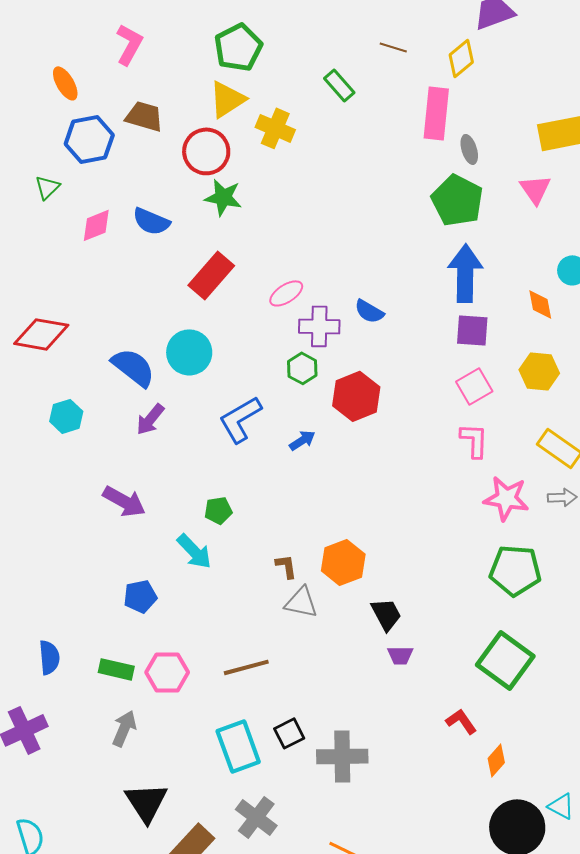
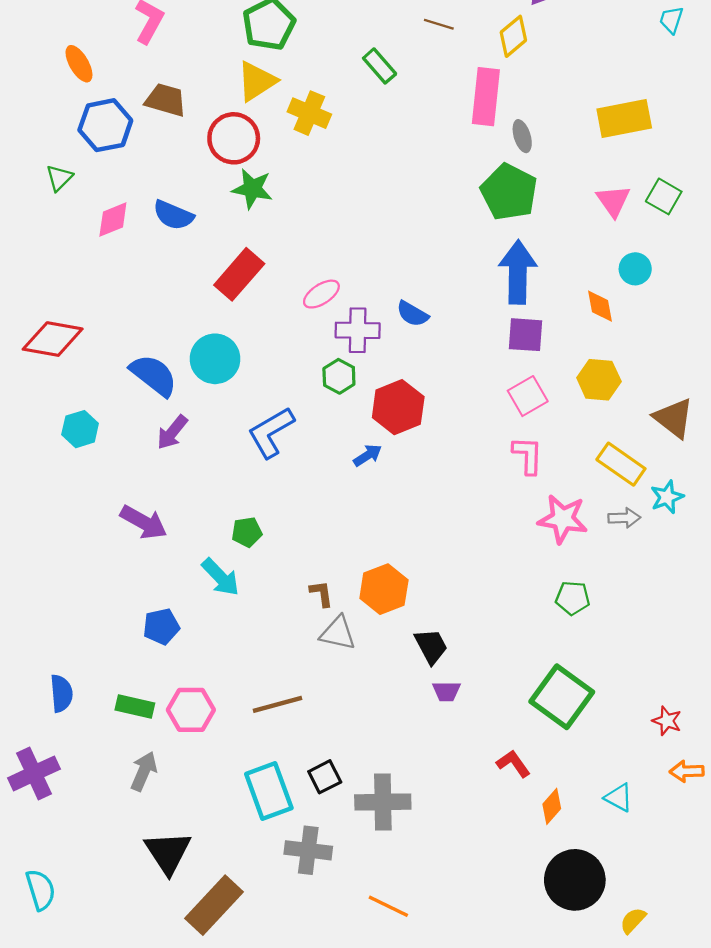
pink triangle: (535, 189) -> (613, 201), moved
blue arrow: (302, 440) -> (367, 455), moved
green pentagon: (515, 570) -> (573, 598), size x0.6
cyan triangle: (561, 806) -> (619, 798), moved
gray cross: (256, 817) -> (308, 850), moved, turned -30

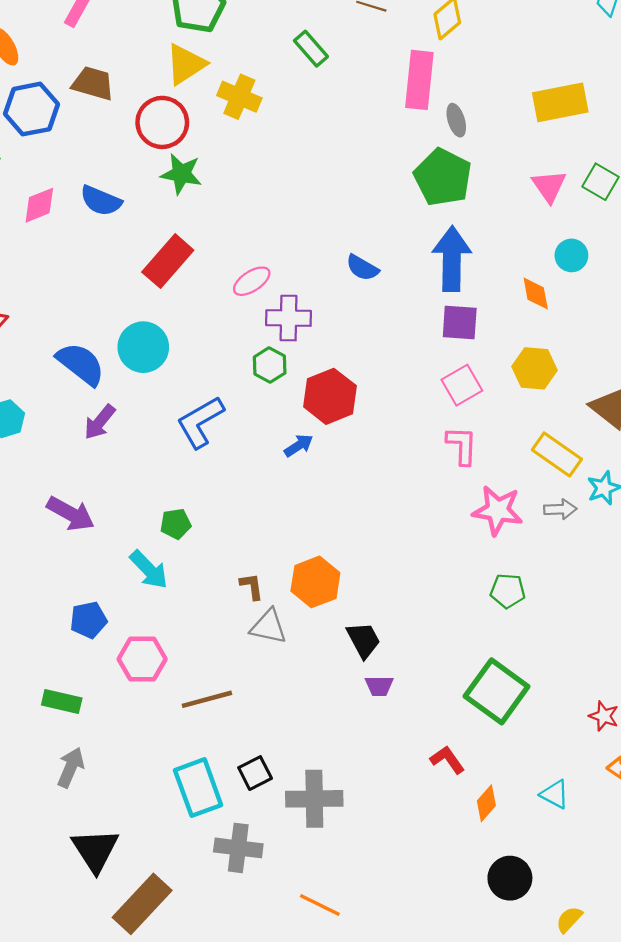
blue semicircle: (412, 314) -> (362, 268), moved
pink hexagon: (191, 710) -> (142, 659), moved
black circle: (575, 880) -> (510, 878), size x0.7

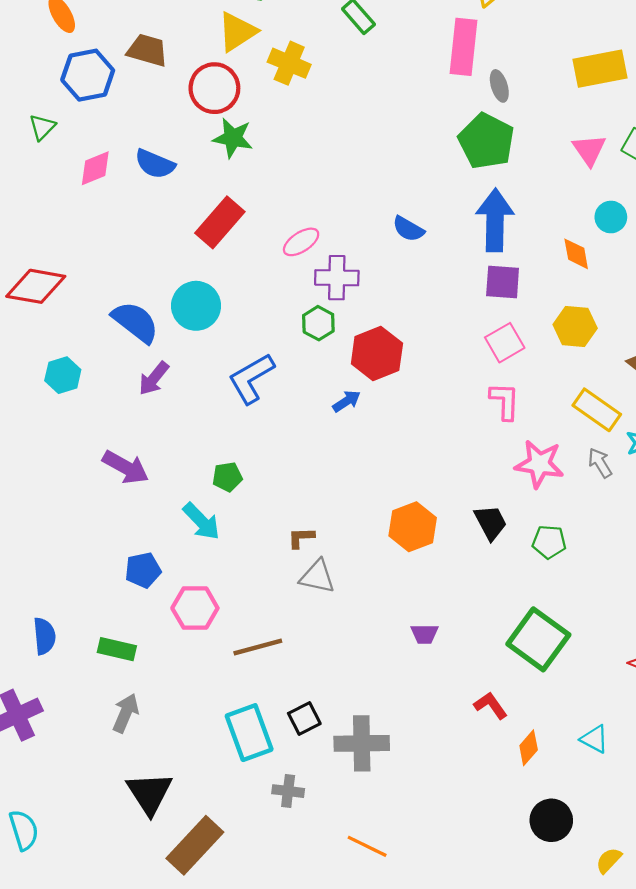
gray arrow: (560, 509) -> (600, 463), turned -120
orange hexagon: (315, 582) -> (413, 527), moved
brown L-shape: (252, 586) -> (301, 538), turned -84
black trapezoid: (363, 640) -> (491, 522), moved
gray cross: (238, 848) -> (288, 791), size x0.7

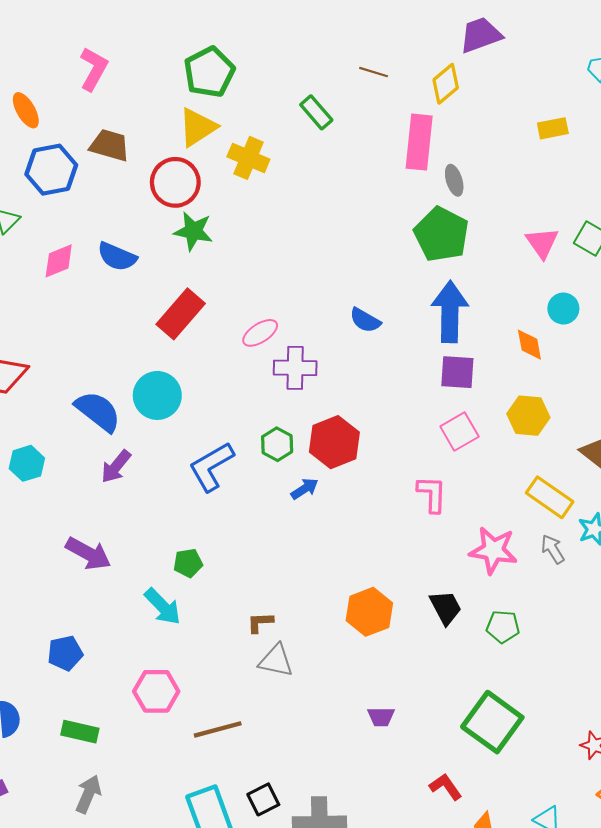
yellow rectangle: (600, 69) -> (553, 128), moved, size x0.6
green hexagon: (318, 323) -> (277, 444), moved
pink L-shape: (505, 401) -> (432, 494), moved
blue pentagon: (143, 570) -> (65, 653), moved

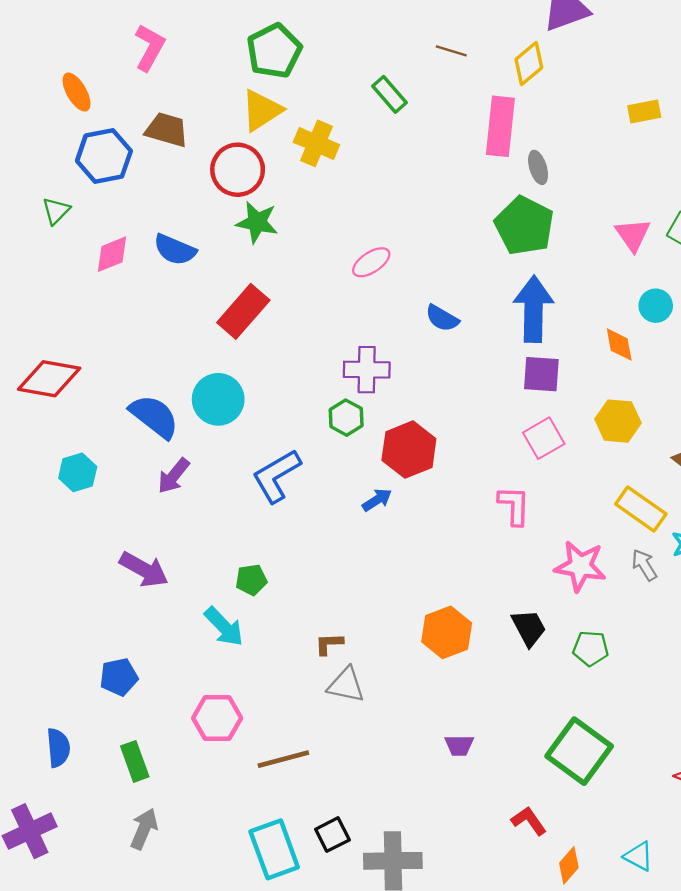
pink ellipse: (260, 333) -> (371, 262), moved
green hexagon: (277, 444) -> (346, 418), moved
green rectangle: (80, 732) -> (135, 761), turned 57

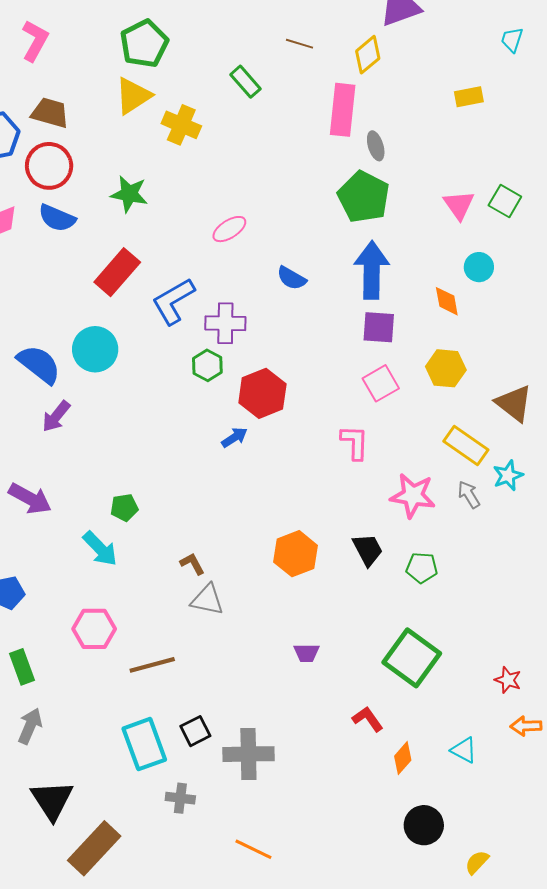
red circle: (238, 170) -> (49, 166), moved
blue L-shape: (276, 476) -> (173, 301), moved
brown L-shape: (329, 644) -> (192, 564), turned 64

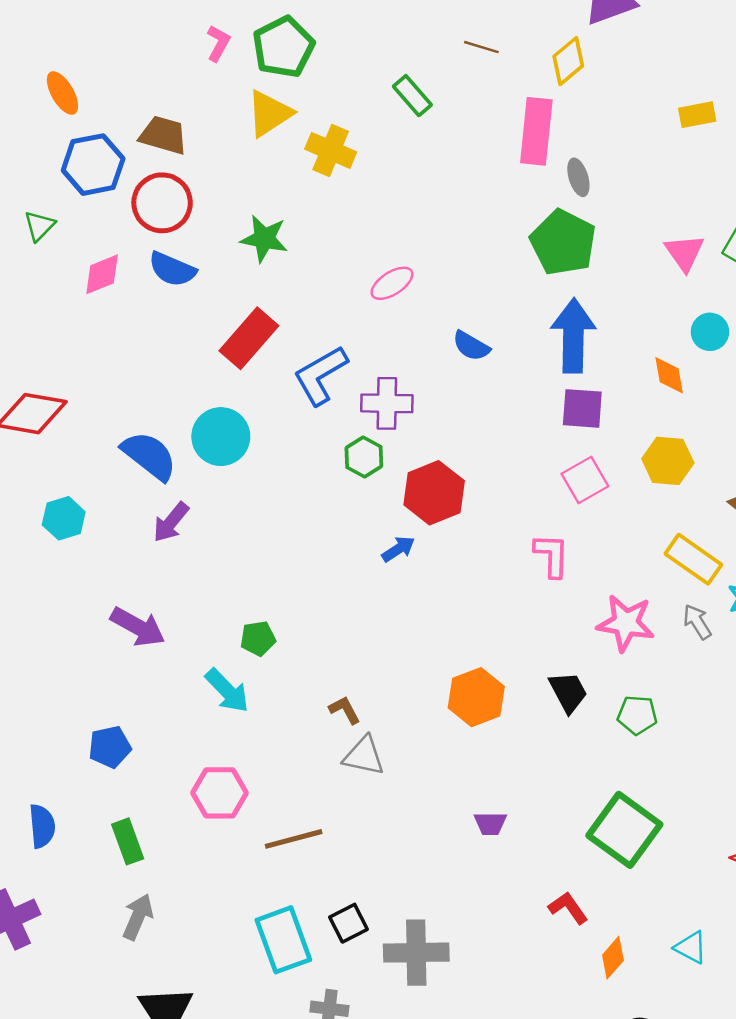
pink L-shape: (35, 41) -> (218, 43), moved, size x0.7

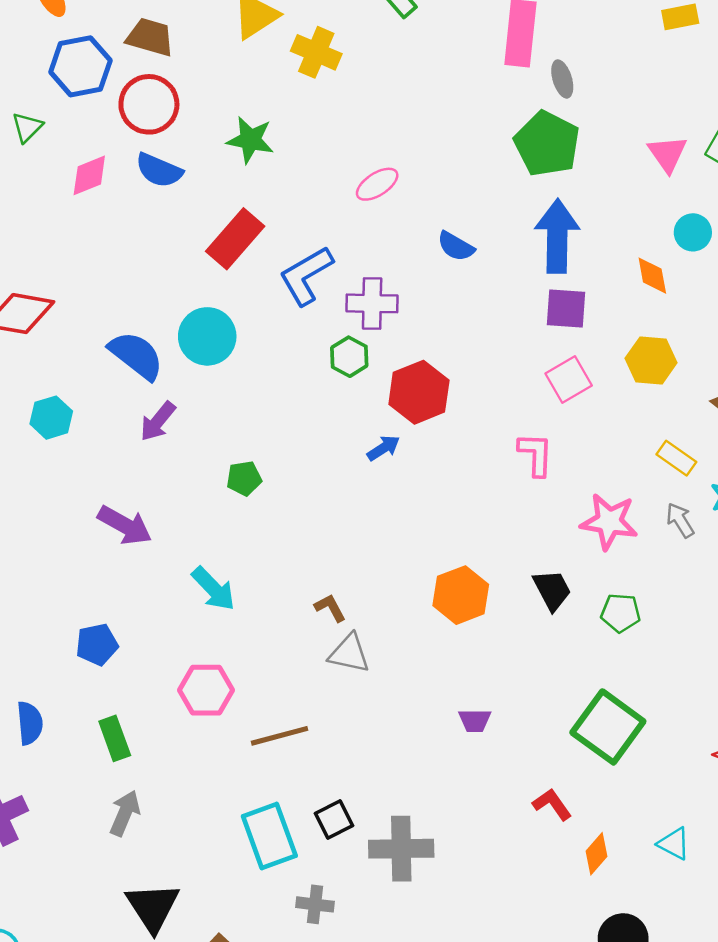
yellow rectangle: (693, 559) -> (676, 458), size x0.7
green pentagon: (258, 638) -> (244, 478), moved

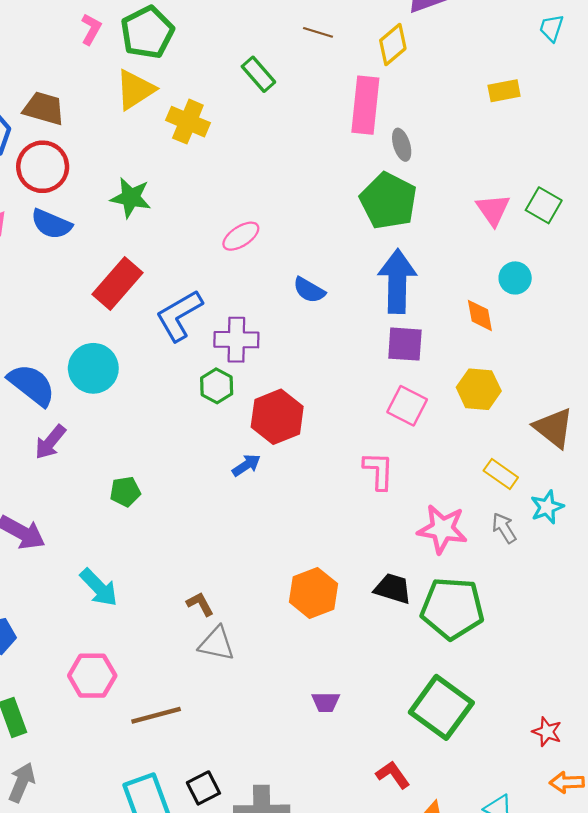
pink square: (569, 380) -> (407, 406), turned -33
black trapezoid: (552, 590) -> (393, 589), turned -45
green pentagon: (621, 613) -> (452, 608), size x1.8

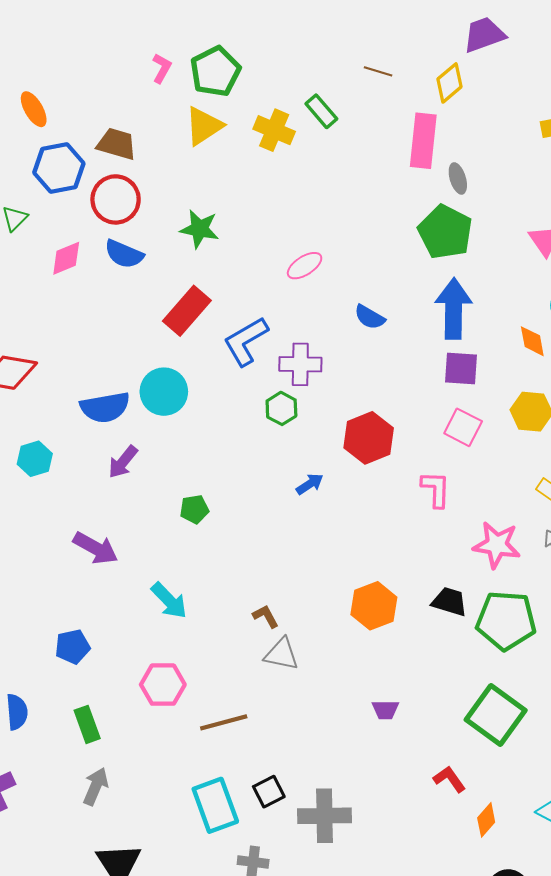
yellow cross: (188, 122) -> (274, 130), moved
blue semicircle: (32, 385) -> (105, 407), turned 132
red hexagon: (277, 417) -> (369, 438), moved

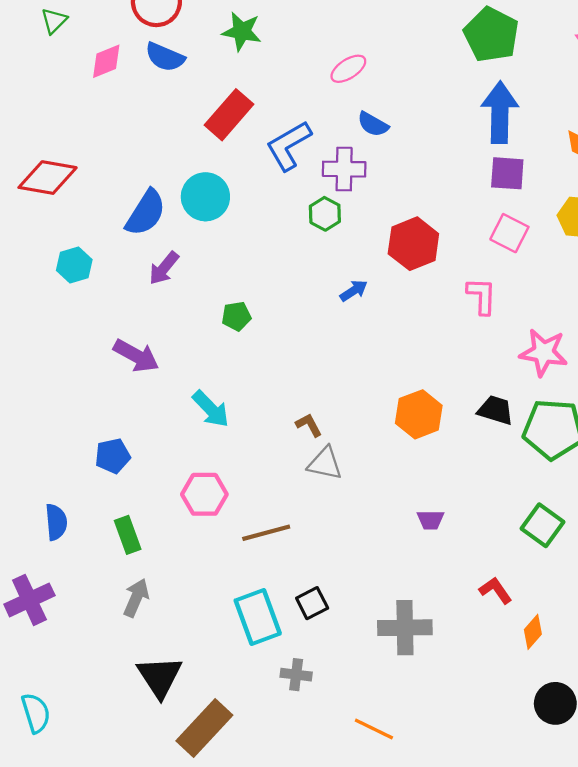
blue semicircle: (370, 317) -> (373, 124), moved
blue semicircle: (105, 407) -> (146, 213), turned -48
green square: (496, 715) -> (542, 525), size x0.7
gray cross: (324, 816) -> (405, 628), moved

